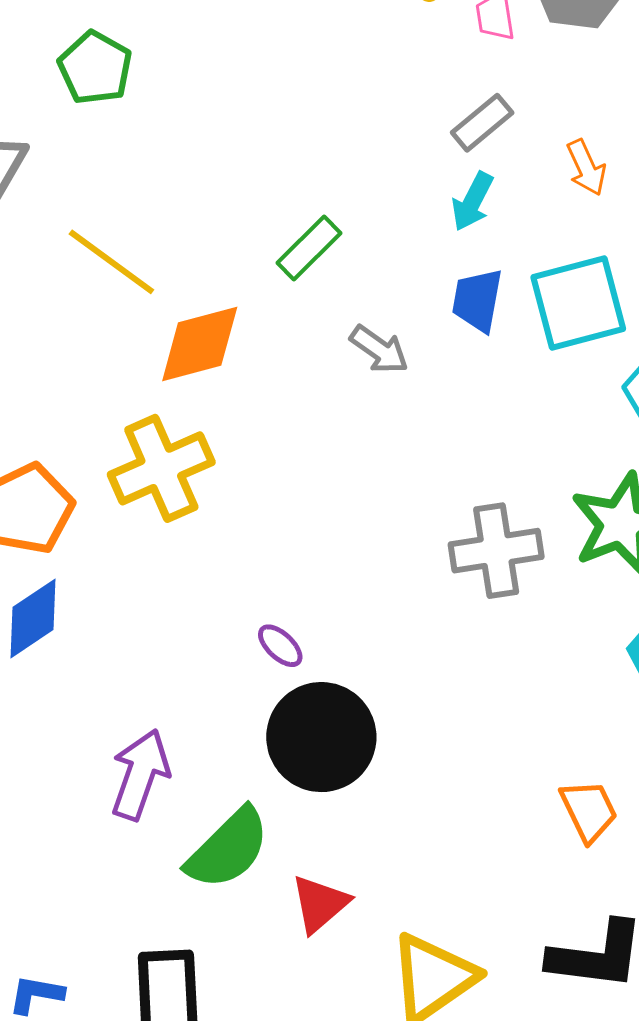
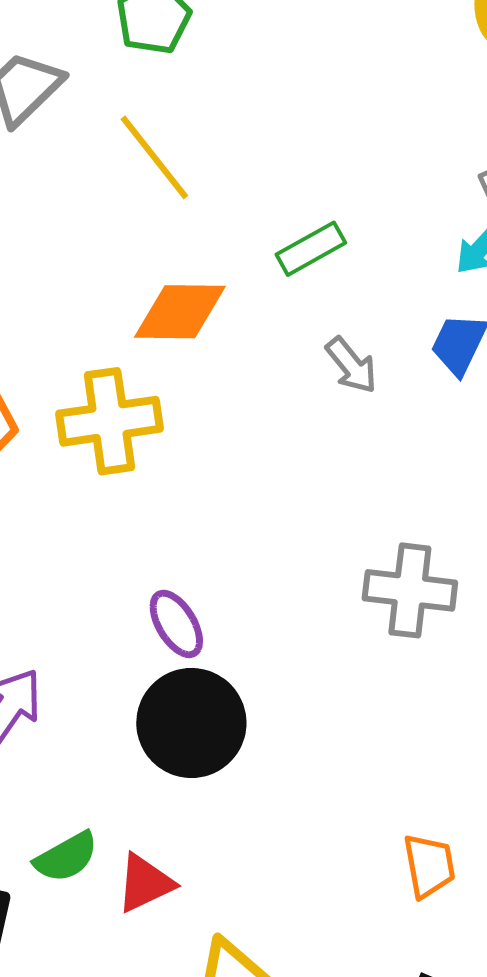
yellow line: (111, 262) -> (154, 157), moved
purple ellipse: (280, 646) -> (176, 624), size x1.4
green semicircle: (228, 849) -> (66, 857), moved, size x0.7

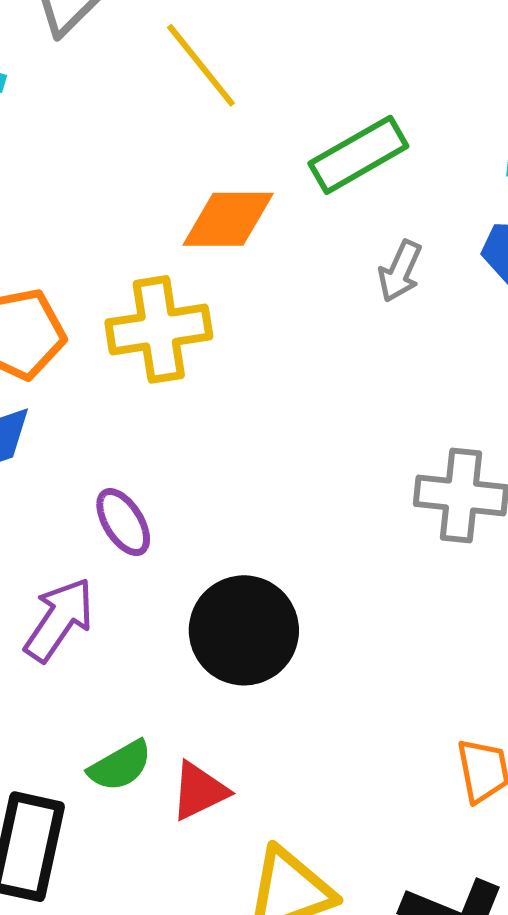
green rectangle: (311, 249) -> (358, 155), size x1.4
gray arrow: (351, 365) -> (400, 271), turned 64
purple ellipse: (176, 624) -> (123, 522), moved

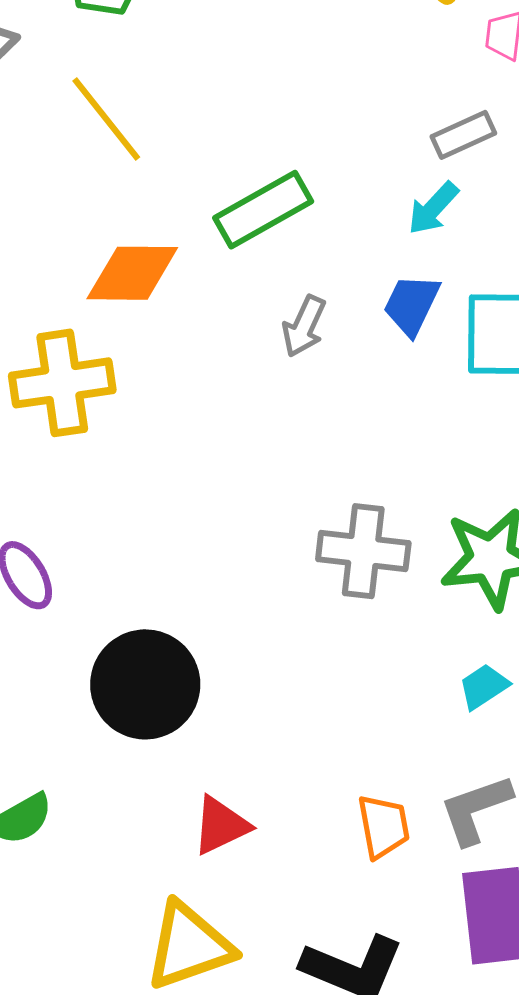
red triangle: (199, 791) -> (221, 825), moved

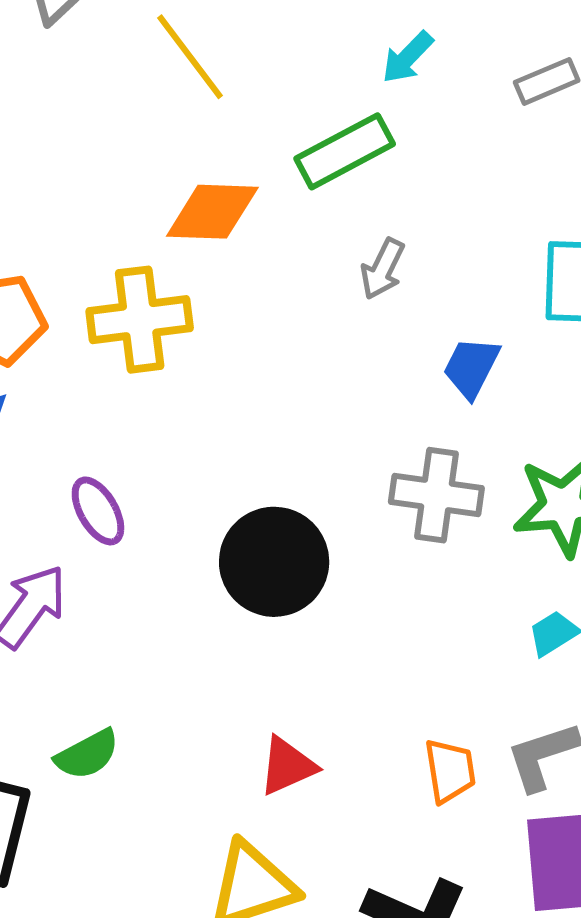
cyan arrow: (433, 208) -> (408, 57), moved
blue trapezoid: (412, 305) -> (471, 367), moved
black circle: (145, 684) -> (274, 562), moved

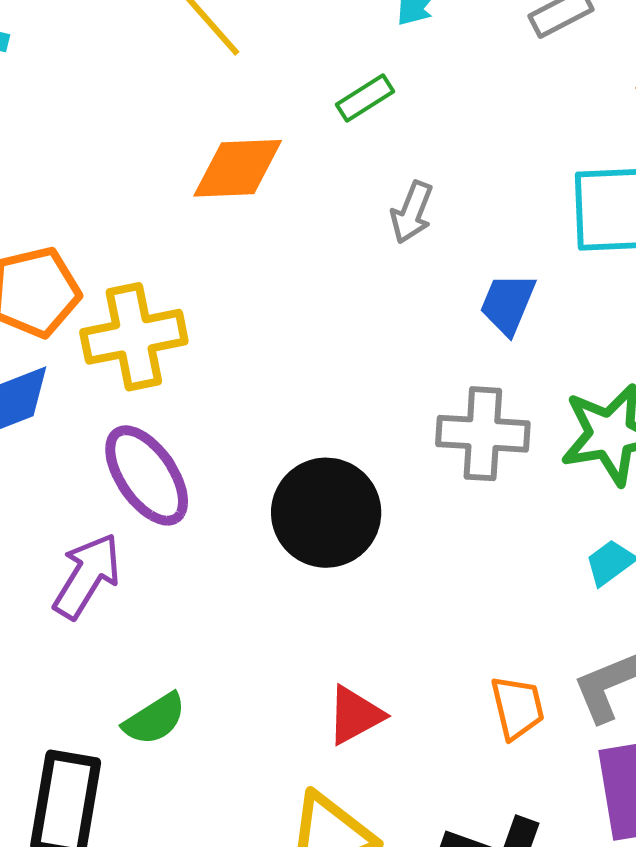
green rectangle: (345, 151) -> (365, 98), size x0.6
yellow cross: (140, 320) -> (134, 337), moved
purple ellipse: (98, 511) -> (147, 475), size x1.5

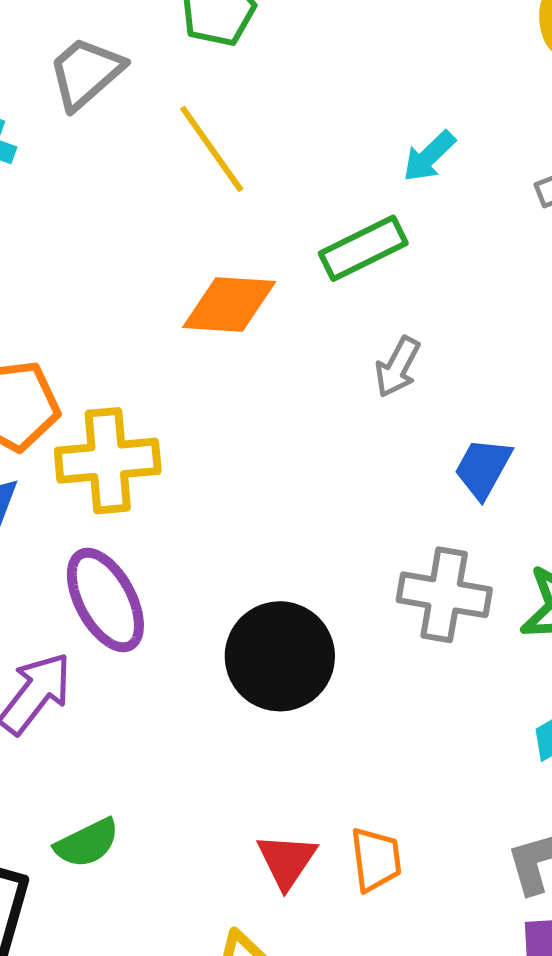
green rectangle: (365, 98) -> (363, 248), size x1.5
orange trapezoid: (517, 708) -> (376, 859), moved
red triangle: (355, 715) -> (287, 861), turned -34

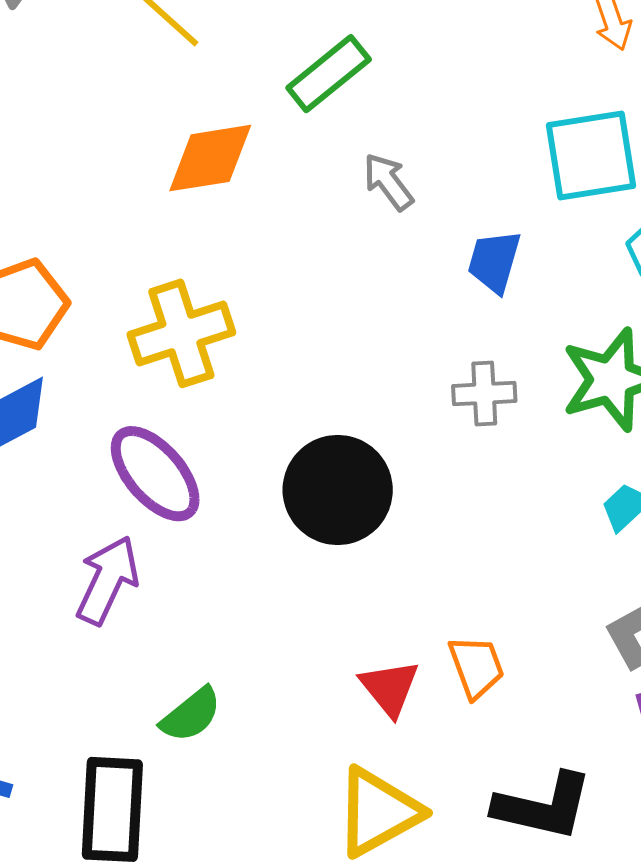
gray arrow: (397, 367) -> (388, 182), turned 128
yellow cross: (108, 461) -> (181, 333), moved
gray cross: (444, 595) -> (484, 393), size x0.7

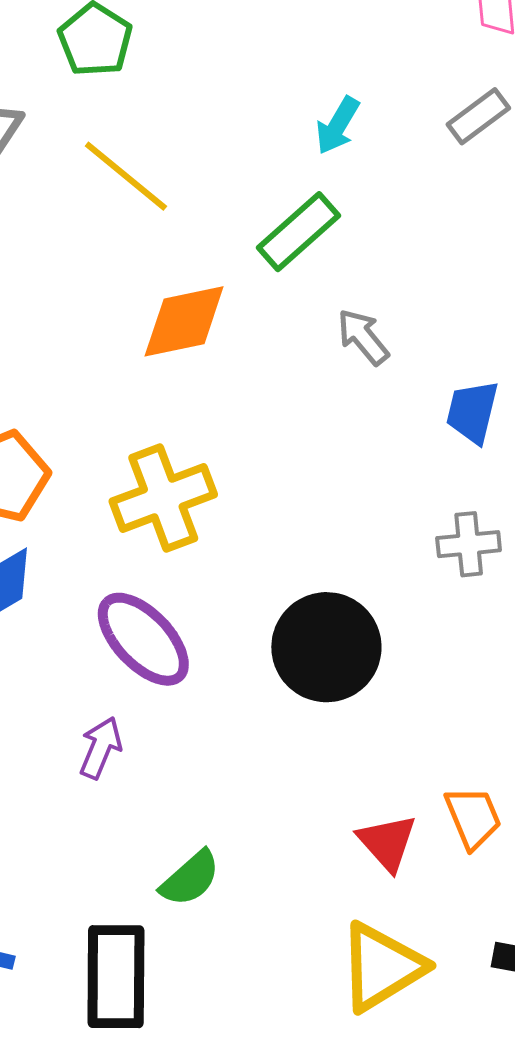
purple arrow: (107, 580) -> (101, 748), size x0.7

